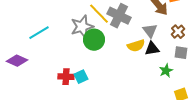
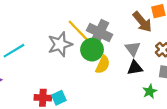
green circle: (94, 40) -> (92, 50), moved
yellow semicircle: (136, 46) -> (103, 65), moved, turned -48

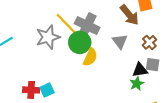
black triangle: (135, 68) -> (140, 70), moved

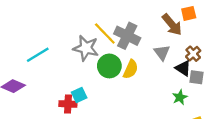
gray star: (48, 37) -> (86, 48), turned 30
green circle: (80, 42) -> (109, 66), moved
black triangle: (140, 70) -> (183, 68), moved, turned 42
cyan square: (47, 90) -> (79, 95), moved

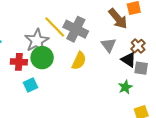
gray star: (86, 48) -> (37, 41), turned 30
green circle: (109, 66) -> (42, 58), moved
red cross: (68, 104) -> (19, 62), moved

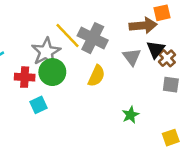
brown arrow: (118, 19) -> (143, 25), turned -55
black triangle: (129, 60) -> (156, 49), moved, turned 35
green star: (125, 87) -> (130, 115), moved

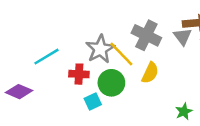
yellow line: (67, 36) -> (121, 54), moved
gray triangle: (132, 57) -> (183, 37), moved
green circle: (52, 72) -> (111, 83), moved

